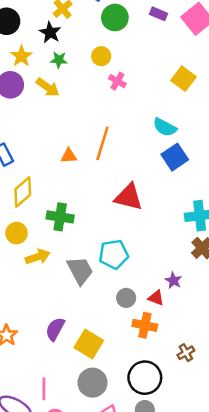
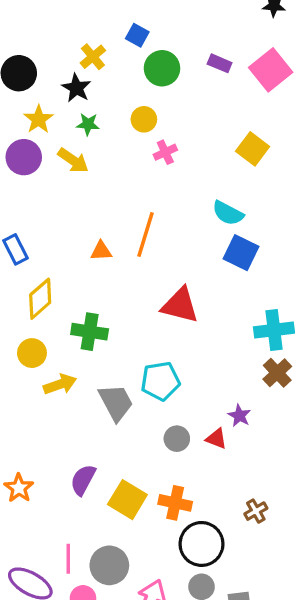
pink cross: (117, 81) -> (165, 152), turned 35
blue square: (175, 157) -> (241, 253), turned -30
orange cross: (145, 325) -> (175, 503), moved
gray circle: (92, 383) -> (109, 565), moved

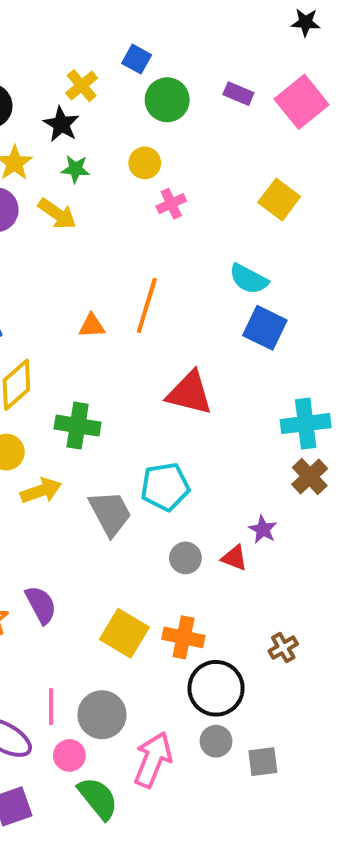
purple semicircle: (83, 480) -> (41, 605), moved, turned 124

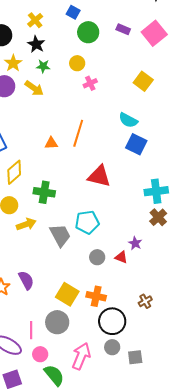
yellow cross: (82, 86) -> (35, 20), moved
gray circle: (102, 715) -> (57, 322), moved

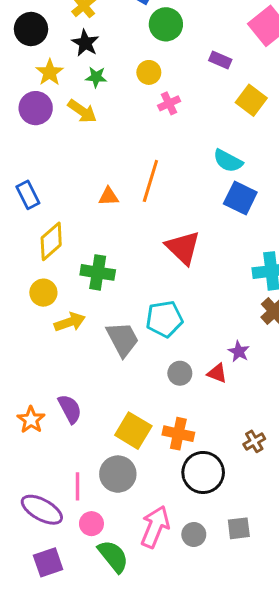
purple rectangle: (123, 29) -> (220, 60), moved
red triangle: (99, 176) -> (183, 248), turned 30
gray circle: (112, 347) -> (194, 534), moved

